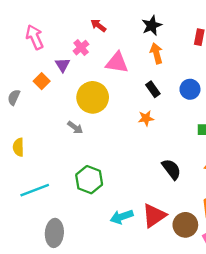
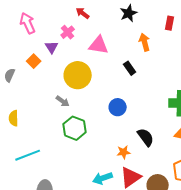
orange arrow: (156, 53) -> (145, 42), moved
blue circle: (190, 89) -> (118, 107), moved
orange star: (146, 118) -> (124, 152), moved
green hexagon: (89, 180) -> (75, 128), moved

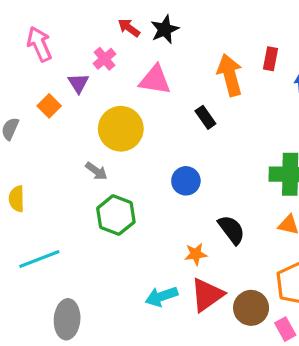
black star: (129, 13) -> (165, 29), moved
red rectangle: (170, 23) -> (271, 59), moved
orange arrow: (145, 42) -> (230, 75), size x1.4

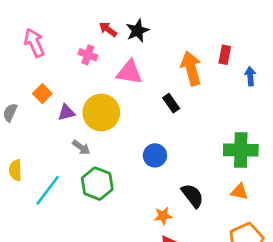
pink cross: (104, 59) -> (88, 55), turned -30
purple triangle: (78, 83) -> (66, 112), moved, turned 48
cyan line: (39, 259) -> (48, 190), moved, turned -32

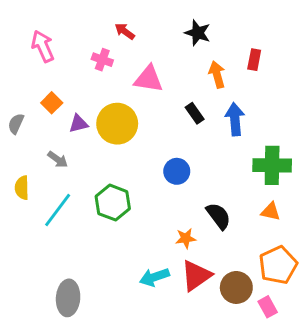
black star: (138, 31) -> (198, 33), moved, turned -30
orange arrow: (191, 68) -> (217, 75), size x0.7
blue arrow: (250, 76) -> (235, 119), moved, size x1.5
gray arrow: (81, 147) -> (58, 159), moved

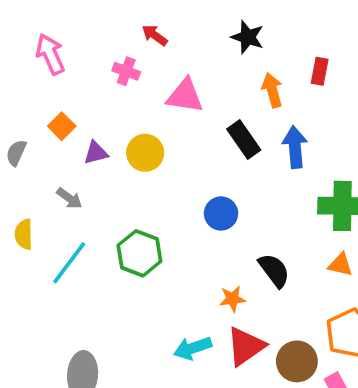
black rectangle: (195, 113) -> (244, 140), size x1.4
yellow circle: (117, 124) -> (145, 153), size x0.7

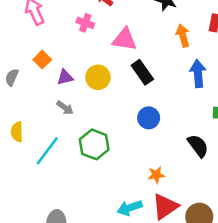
black rectangle: (244, 140) -> (142, 72), moved
gray arrow: (69, 198) -> (65, 108), moved
black semicircle: (274, 270) -> (198, 146), moved

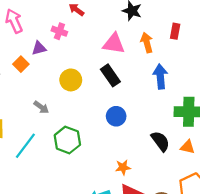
pink triangle: (125, 39) -> (114, 44), moved
purple triangle: (65, 77) -> (39, 48), moved

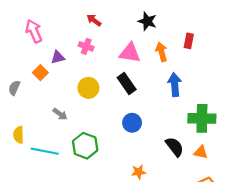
pink cross: (59, 31) -> (86, 46), moved
cyan line: (25, 146) -> (45, 151), turned 64

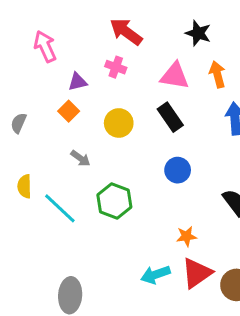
red arrow: (94, 20) -> (126, 32), size x1.6
orange square: (40, 73) -> (69, 111), moved
cyan line: (45, 151) -> (60, 208), turned 32

